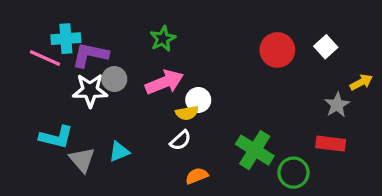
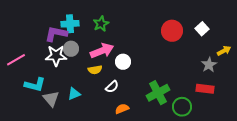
cyan cross: (66, 39) -> (70, 24), moved
pink line: (45, 58) -> (16, 60), moved, turned -54
yellow semicircle: (187, 113) -> (95, 70), moved
green cross: (255, 150) -> (158, 93), turned 30

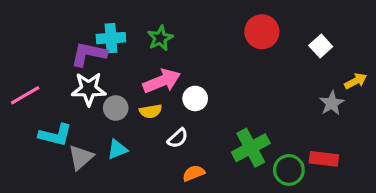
red circle: (172, 31) -> (262, 32), moved
gray circle: (71, 49) -> (116, 108), moved
red rectangle: (205, 89) -> (324, 159), moved
gray triangle: (51, 99) -> (81, 157), turned 30

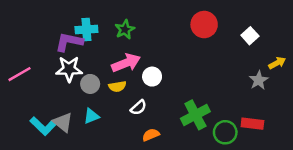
cyan L-shape: (55, 135) -> (43, 126), moved, turned 30
gray triangle: (81, 157) -> (63, 122), turned -40

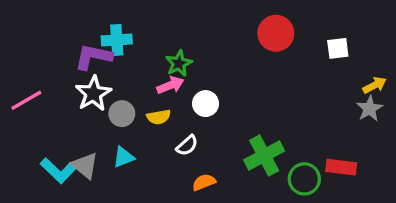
green star: (125, 29) -> (179, 63), moved
white square: (250, 36) -> (338, 48), turned 35
pink arrow: (126, 63) -> (170, 85), size x0.7
white star: (69, 69) -> (93, 94), turned -30
gray star: (259, 80) -> (370, 109), moved

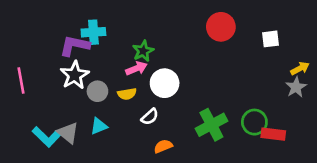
pink line: (26, 100) -> (21, 80), turned -70
white circle: (206, 104) -> (165, 83), size x1.4
green circle: (304, 179) -> (254, 122), moved

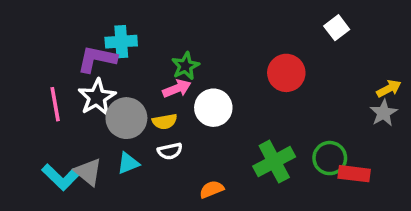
red circle: (221, 27) -> (286, 73), moved
white square: (271, 39) -> (337, 28), moved, turned -30
pink line: (21, 80) -> (55, 104), moved
gray circle: (97, 91) -> (126, 118), size x1.5
white semicircle: (150, 117) -> (170, 151), moved, turned 30

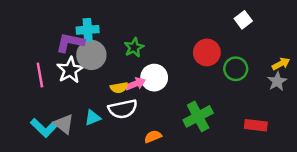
pink arrow: (177, 89) -> (135, 84), moved
gray circle: (126, 118) -> (91, 55), moved
white semicircle: (170, 151) -> (123, 109), size x1.6
green circle: (330, 158) -> (236, 69), moved

